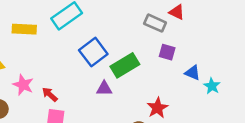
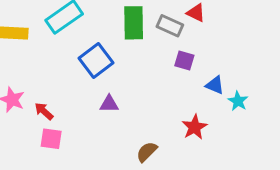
green rectangle: (125, 65) -> (134, 23), moved, turned -60
red star: (157, 108) -> (195, 127), moved

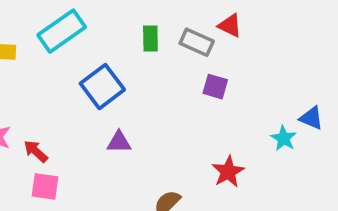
green rectangle: (134, 23) -> (150, 38), size x0.6
blue triangle: (215, 85) -> (311, 118), moved

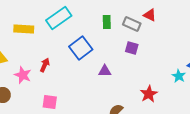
purple square: (215, 87) -> (132, 48), moved
purple triangle: (119, 142) -> (105, 71), moved
red arrow: (36, 151) -> (45, 65), moved, turned 72

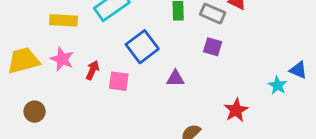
pink star: (23, 75) -> (62, 59), moved
pink square: (50, 102) -> (119, 81), moved

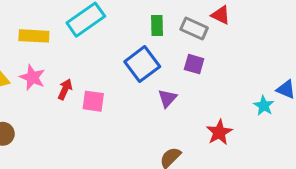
blue square: (142, 47) -> (142, 64), moved
purple triangle: (175, 78) -> (167, 98), moved, turned -48

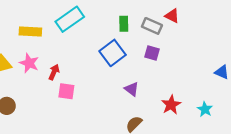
purple triangle: (167, 98) -> (132, 89), moved, turned -35
pink square: (93, 101) -> (66, 91), moved
cyan star: (264, 106) -> (205, 109), moved

